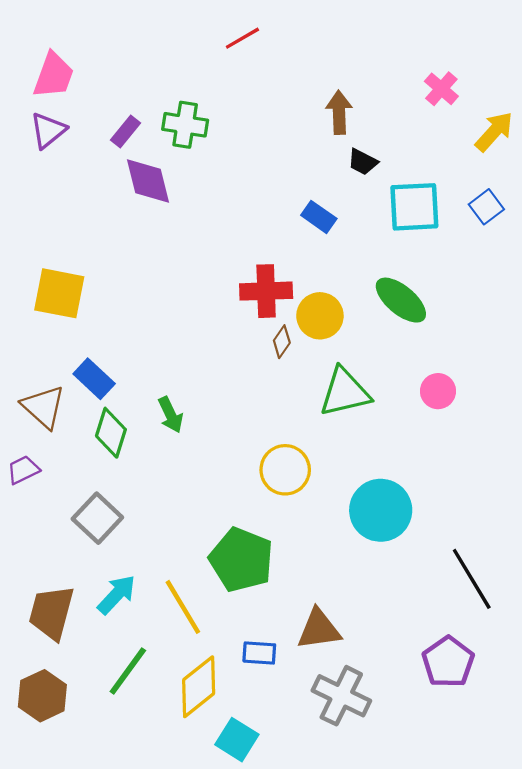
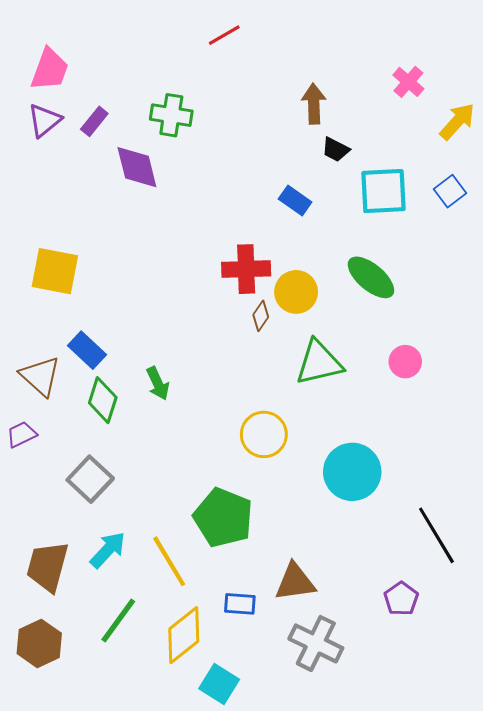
purple rectangle: (126, 131) -> (94, 121), moved
purple pentagon: (448, 662) -> (401, 599), moved, size x0.7

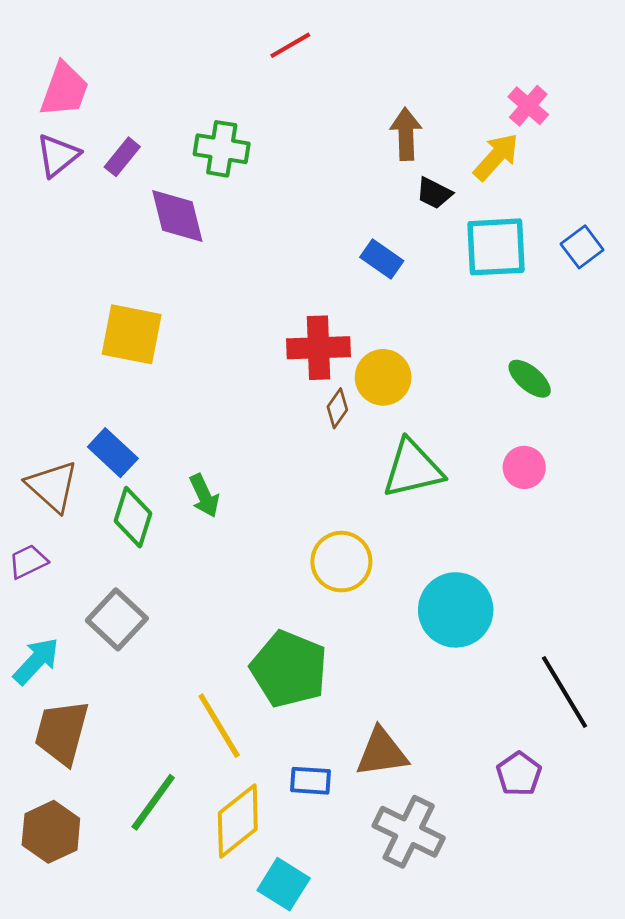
yellow arrow: (457, 121) -> (496, 157), moved
yellow square: (55, 271) -> (132, 334), moved
green ellipse: (371, 277) -> (530, 379), moved, size x0.7
cyan arrow: (108, 550) -> (36, 661), moved

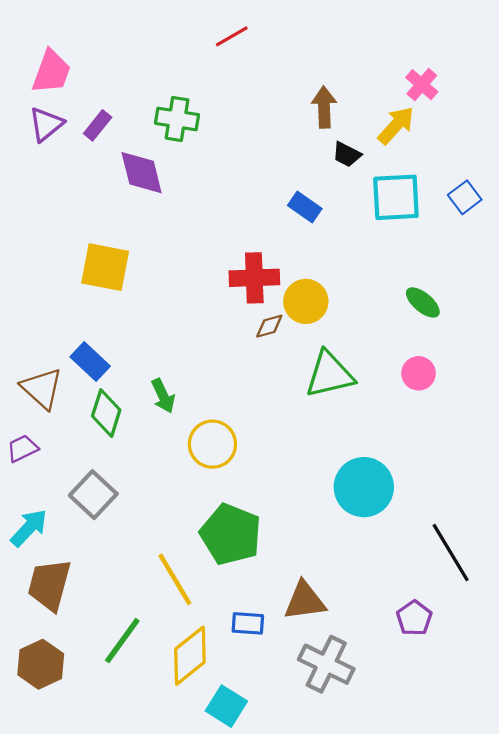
brown diamond: (337, 408) -> (269, 326), turned 40
yellow circle: (341, 562) -> (212, 444), moved

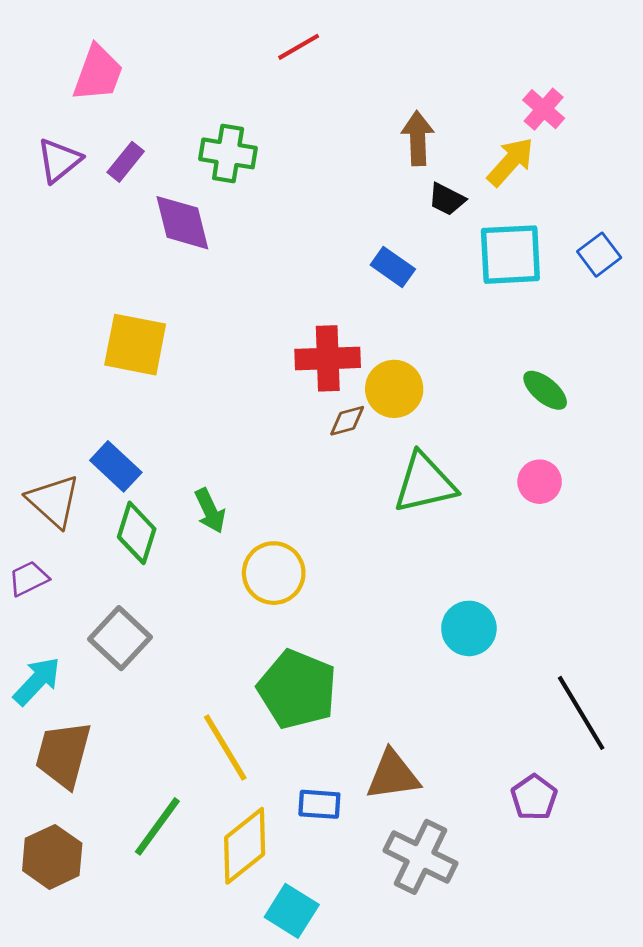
pink trapezoid: (51, 72) -> (98, 73), moved
cyan circle: (364, 487) -> (469, 628), size x0.7

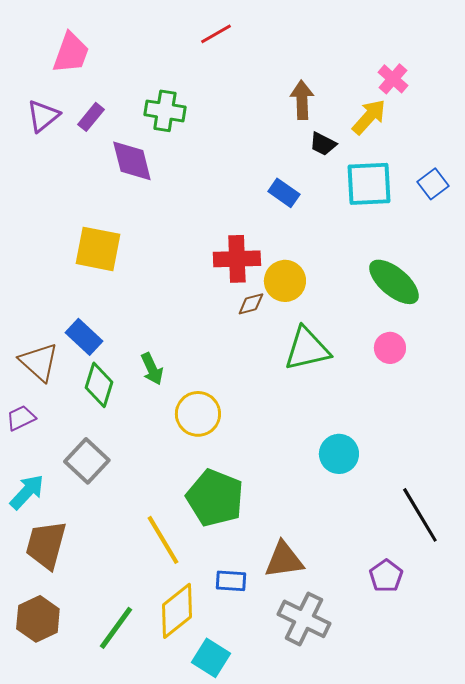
green ellipse: (545, 390) -> (394, 282), size x1.6
green line: (157, 826) -> (116, 628), moved

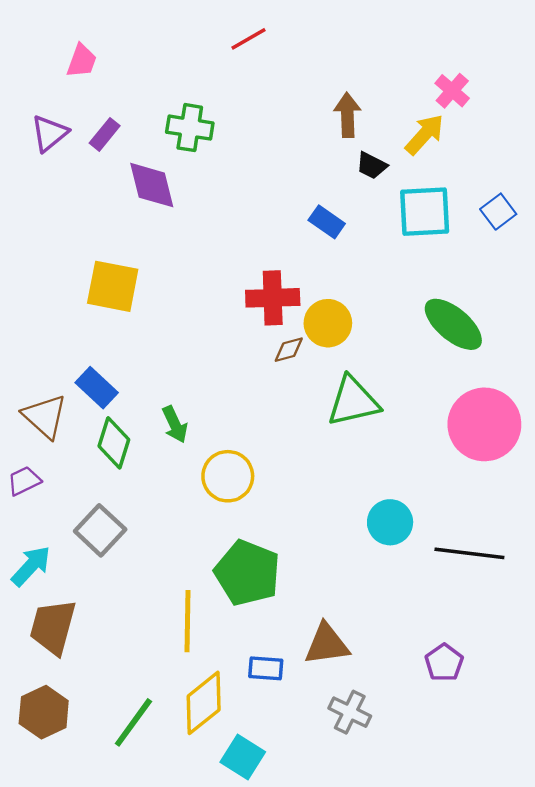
pink trapezoid: (71, 53) -> (82, 61), size x0.7
pink circle: (390, 348) -> (484, 424), moved, size x2.0
black line: (420, 515) -> (469, 553), moved, turned -52
yellow line: (163, 540) -> (188, 621), turned 32
gray cross: (304, 619) -> (350, 712), size x0.7

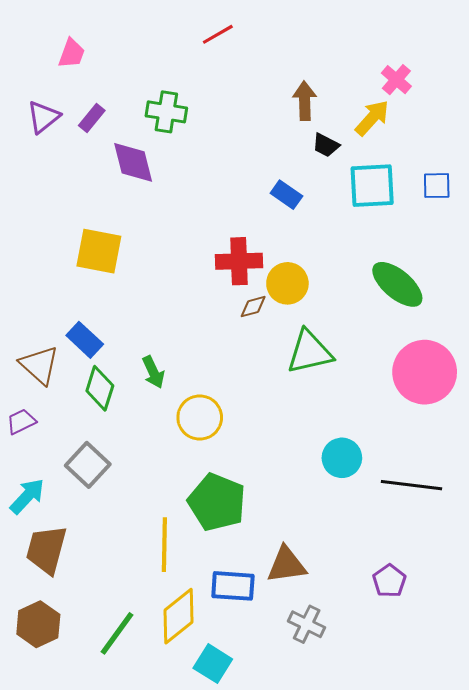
blue square: (498, 212) -> (437, 186), turned 36
blue rectangle: (266, 668) -> (233, 586), size x1.4

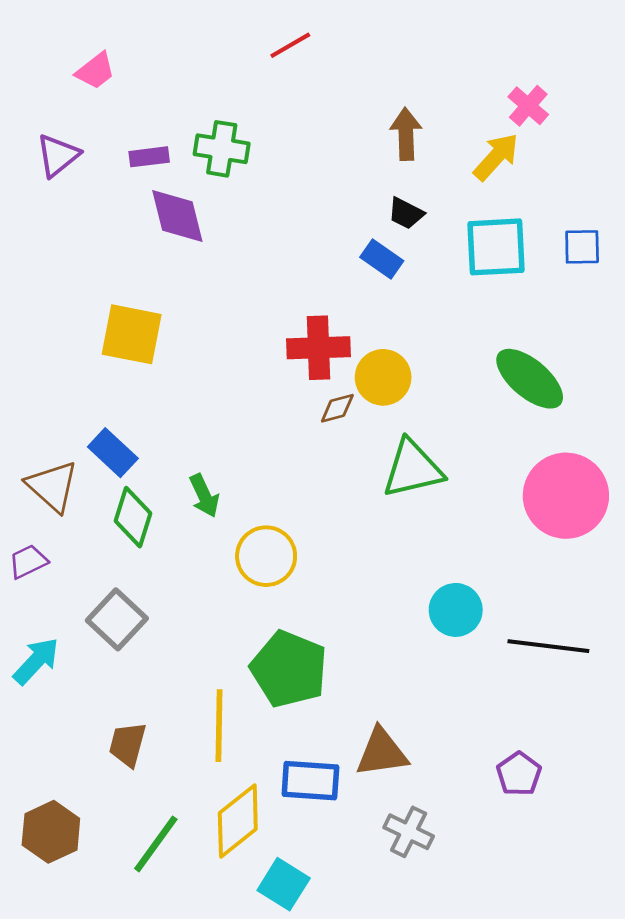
pink trapezoid: (72, 53) -> (95, 71), turned 32
purple rectangle: (92, 118) -> (149, 157), moved, turned 44
black trapezoid: (326, 145) -> (406, 213), moved
brown trapezoid: (46, 550) -> (128, 744), moved, size x0.7

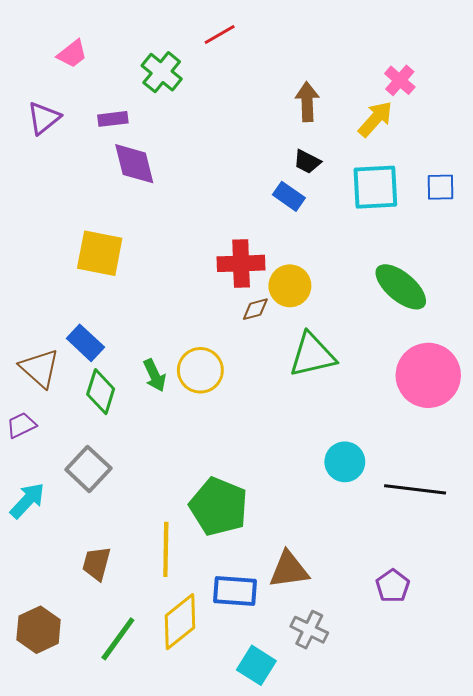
green cross: (222, 149) -> (162, 72), moved, turned 30
yellow circle: (266, 556) -> (200, 370), moved
cyan square: (284, 884) -> (256, 665), moved

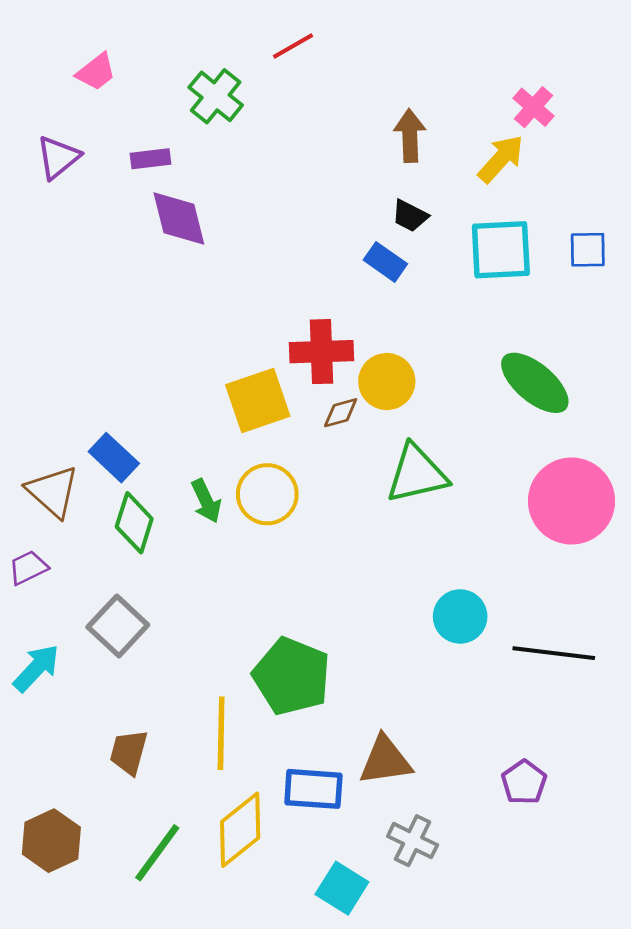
yellow square: (100, 253) -> (258, 401), moved, turned -30

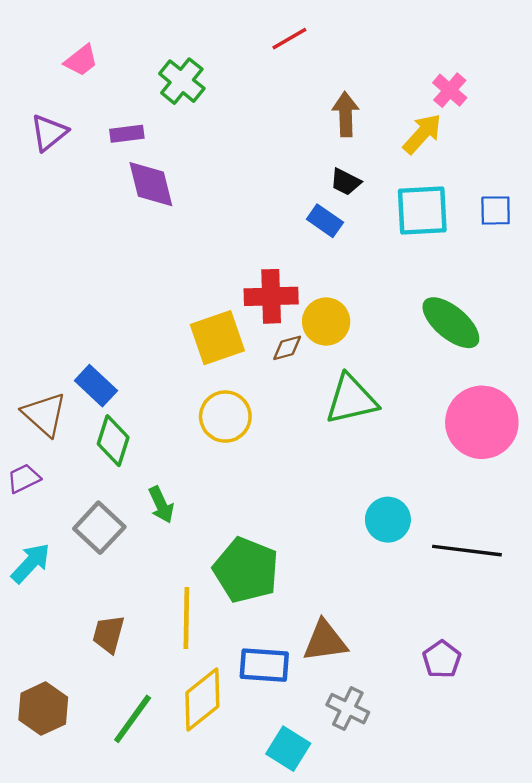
red line: (293, 46) -> (289, 39), moved
green arrow: (206, 501) -> (161, 505), moved

